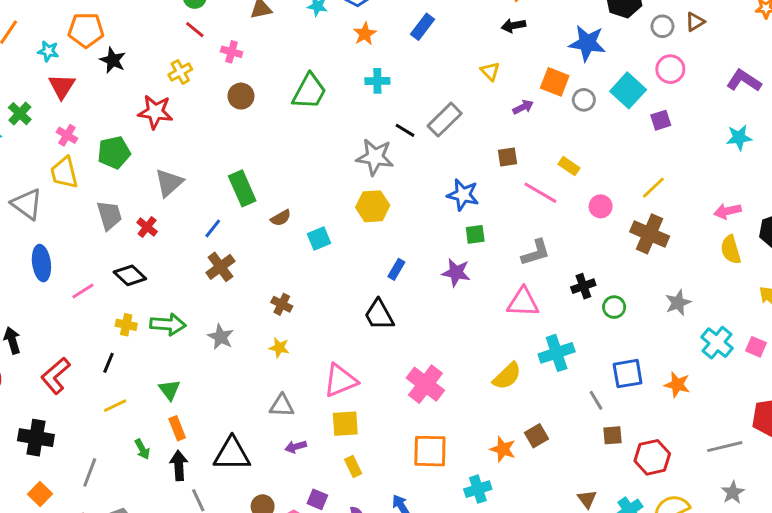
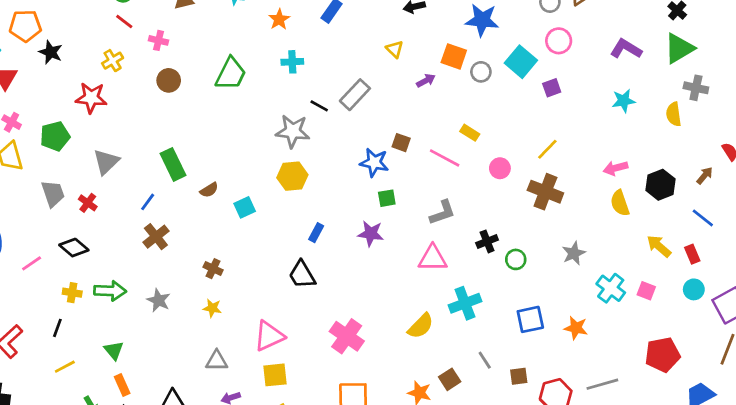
brown square: (507, 157) -> (401, 143), moved, turned 30
gray line: (596, 400) -> (485, 360), moved
gray line: (725, 447) -> (602, 384), moved

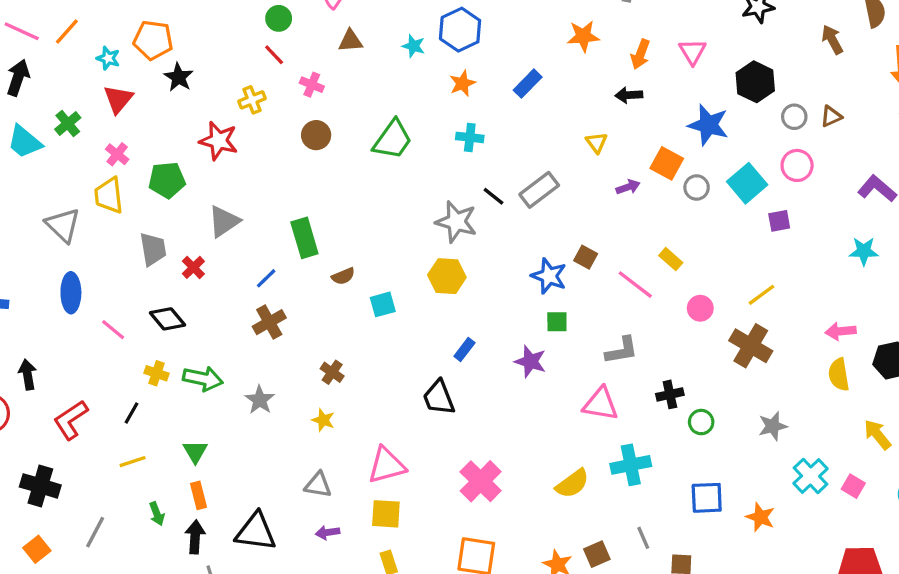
pink line: (32, 263) -> (113, 330), turned 65

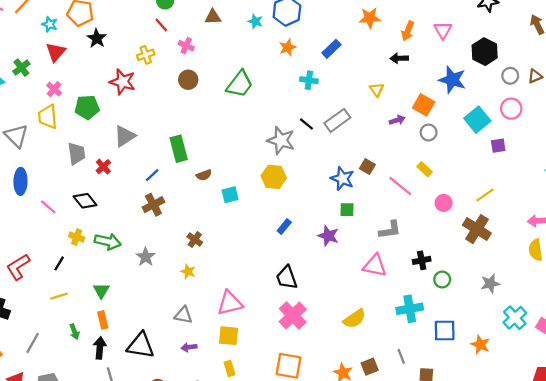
cyan cross: (470, 137) -> (309, 80), moved
gray circle: (697, 188) -> (429, 132), moved
black trapezoid: (439, 398) -> (287, 278), moved
cyan cross: (631, 465) -> (410, 309), moved

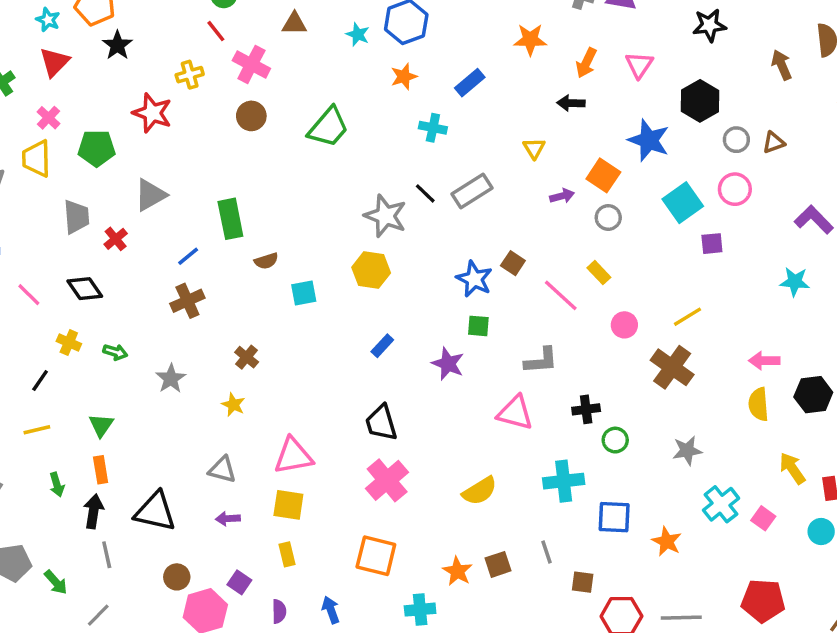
pink cross: (186, 46) -> (251, 64), size x1.5
green arrow: (108, 242) -> (115, 352), size x0.6

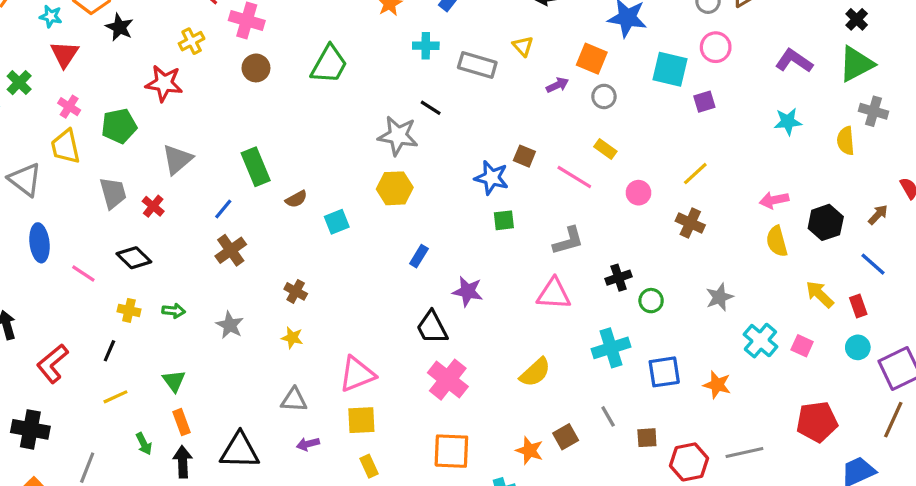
gray rectangle: (472, 191) -> (477, 65), moved, turned 60
cyan square: (683, 203) -> (670, 69), turned -30
purple star: (448, 364) -> (468, 291), moved
brown cross: (672, 367) -> (690, 223), size x0.7

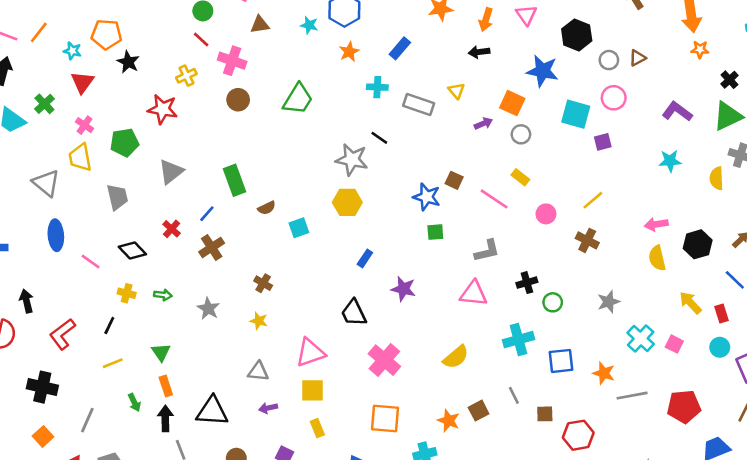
red cross: (153, 206) -> (172, 229), moved
black trapezoid: (432, 327) -> (354, 313), moved
gray line: (744, 452) -> (632, 396), moved

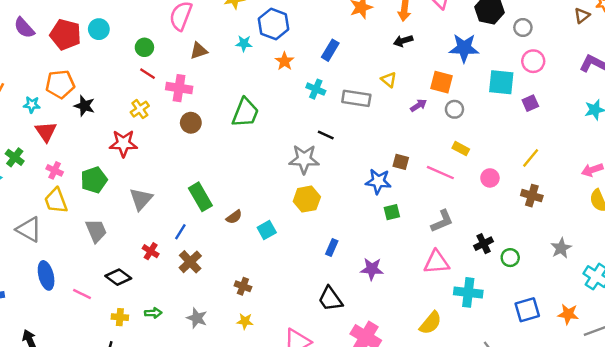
brown triangle: (638, 58) -> (582, 15), moved
cyan cross: (377, 87) -> (316, 89), turned 30
cyan cross: (518, 340) -> (468, 292), moved, turned 32

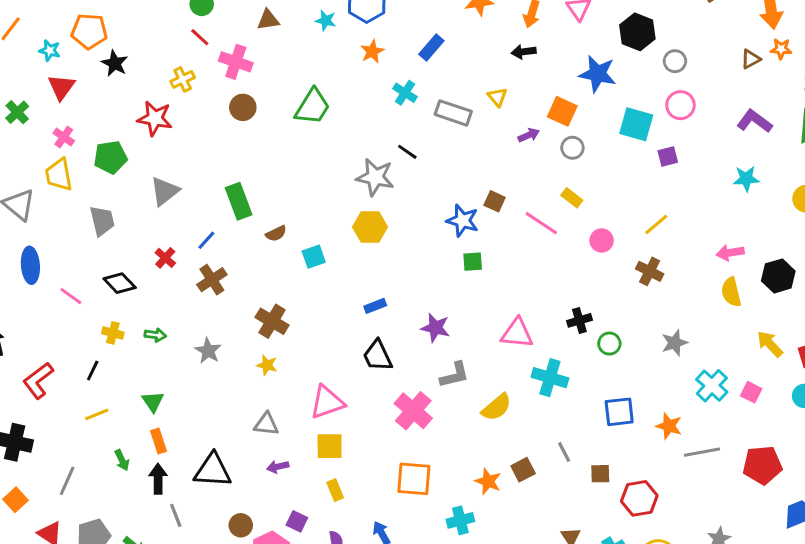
gray L-shape: (442, 221) -> (455, 375), moved
blue rectangle: (332, 247) -> (375, 306), moved, turned 35
brown cross: (243, 286) -> (272, 321), size x1.5

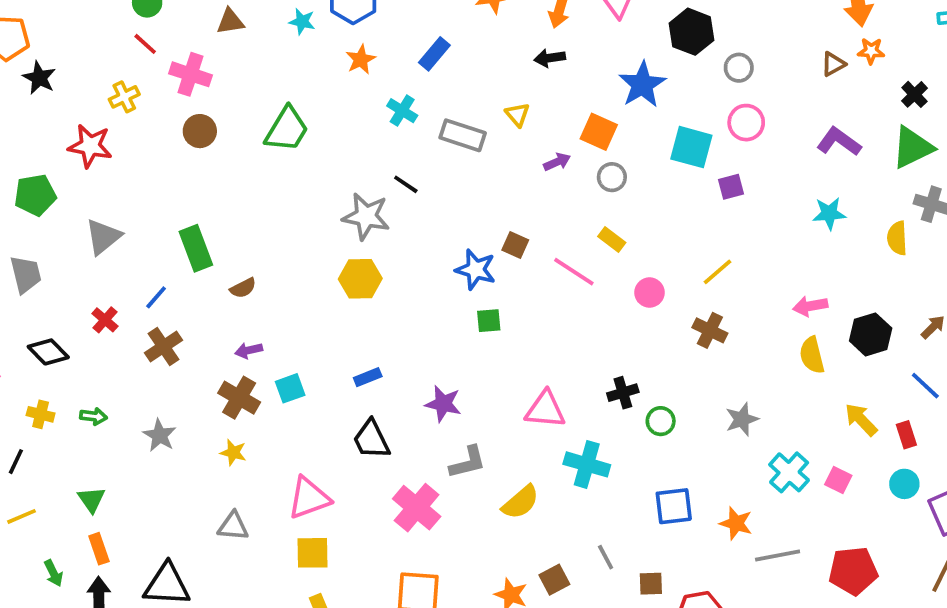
blue star: (598, 74) -> (642, 85), turned 30
cyan square: (314, 257) -> (290, 388), moved
purple arrow: (278, 467) -> (249, 350), moved

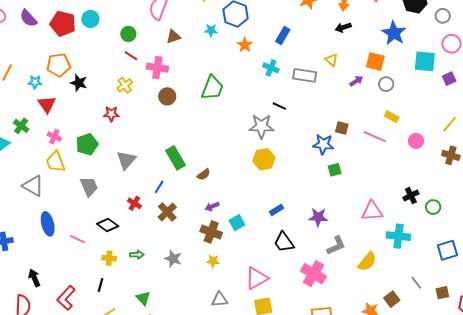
red star: (90, 146) -> (111, 114), size x0.7

